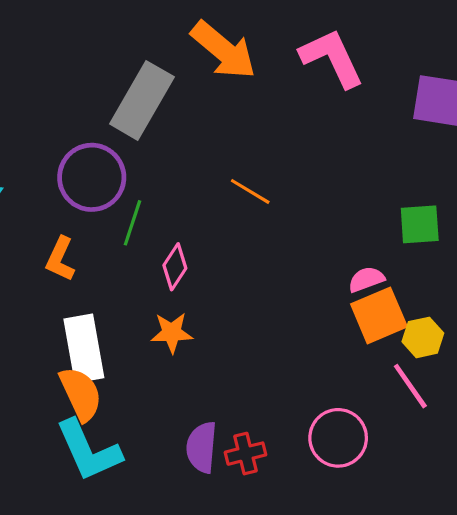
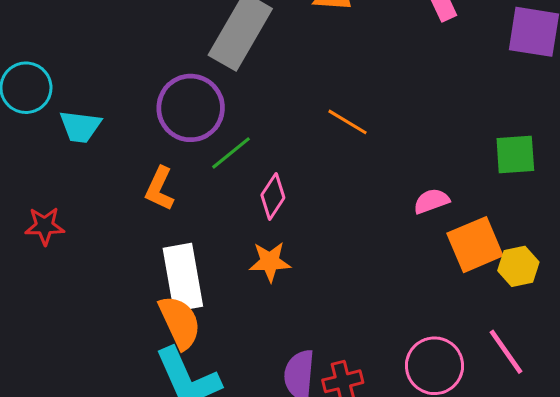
green line: (133, 223) -> (231, 153), turned 33
pink semicircle: (366, 279) -> (431, 201), moved
pink line: (410, 386) -> (506, 352), moved

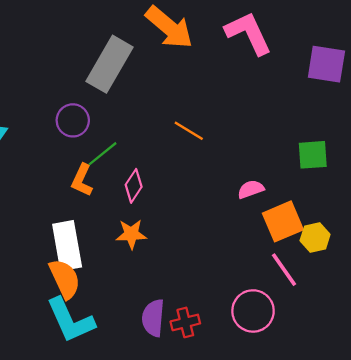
purple circle: (191, 108) -> (73, 120), size x0.7
orange L-shape: (160, 189) -> (82, 180), moved
pink line: (506, 352) -> (284, 270), moved

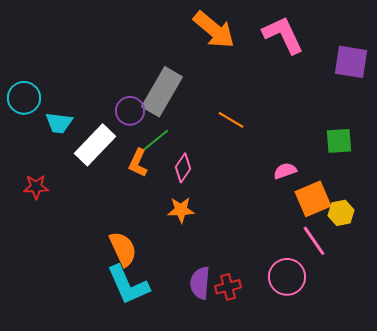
gray rectangle: (110, 64) -> (162, 92), moved
white rectangle: (67, 246) -> (95, 145), moved, turned 54

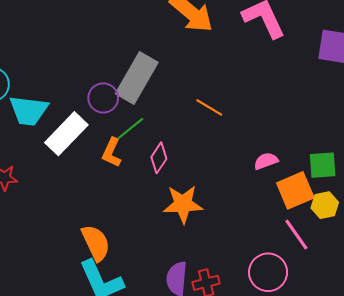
cyan trapezoid: (59, 123) -> (29, 111), size x1.4
green square: (339, 141) -> (323, 165), moved
orange star: (181, 210) -> (183, 204), moved, size x1.4

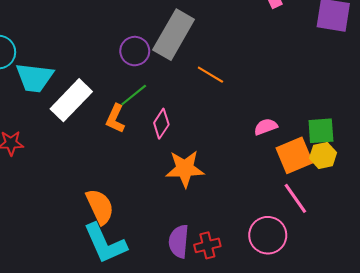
gray rectangle: (137, 78) -> (174, 35), moved
purple circle: (103, 98) -> (135, 51), moved
yellow hexagon: (325, 205) -> (323, 155), moved

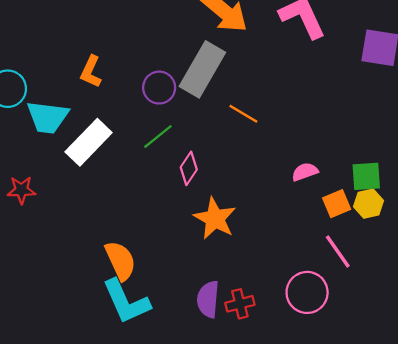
orange L-shape: (115, 119) -> (91, 72), moved
orange square: (294, 155) -> (337, 204), size x0.7
orange star: (185, 169) -> (215, 218), turned 30

